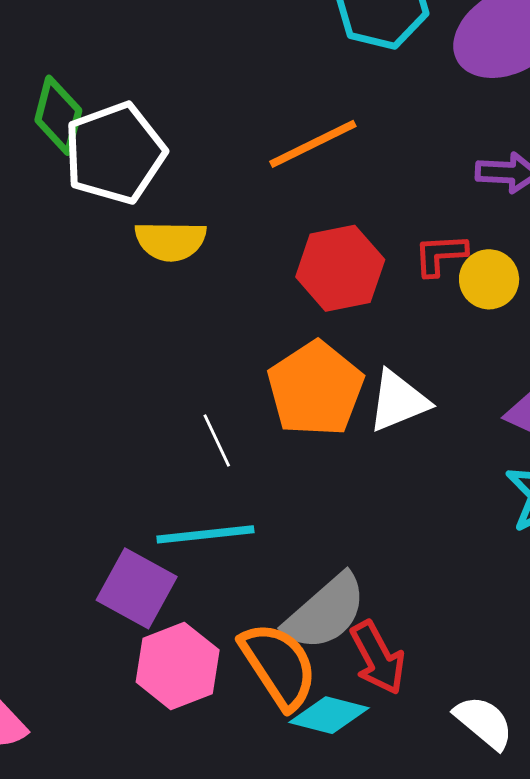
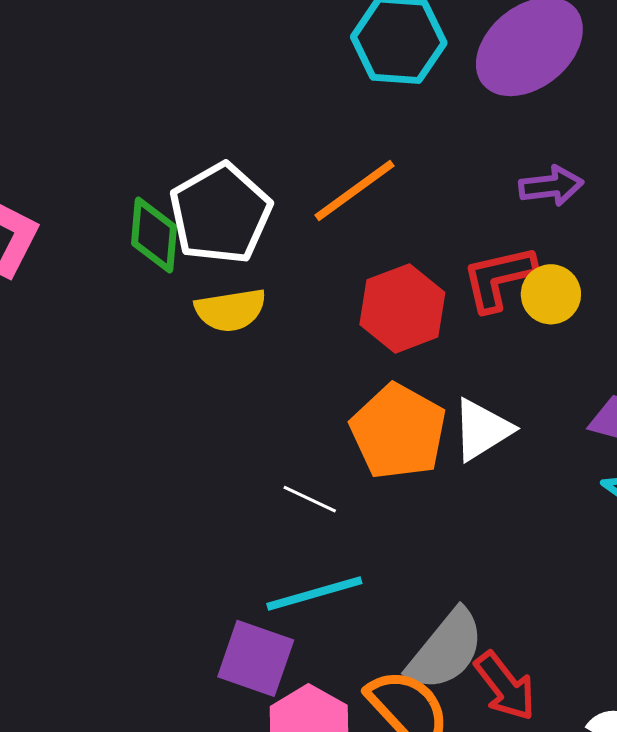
green diamond: (58, 115) -> (154, 235), moved
white pentagon: (115, 153) -> (220, 213), moved
red L-shape: (440, 255) -> (499, 278), size x1.4
white line: (217, 441) -> (310, 499), turned -30

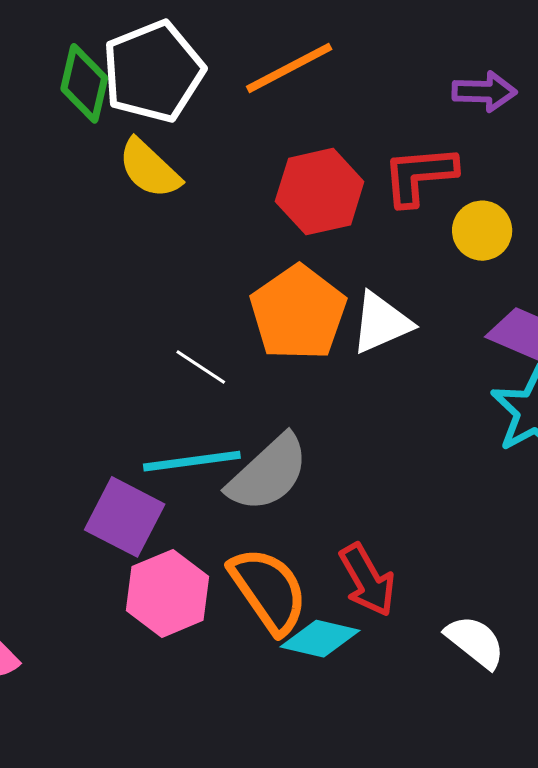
yellow circle: (551, 294) -> (482, 231), moved
yellow semicircle: (230, 310) -> (149, 169), turned 44
gray semicircle: (446, 650) -> (268, 473), moved

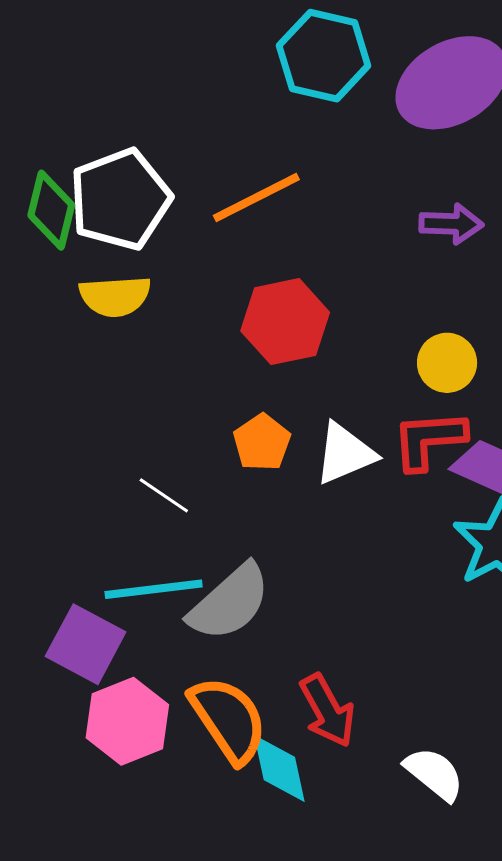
yellow semicircle: (149, 169) -> (115, 296), turned -48
red L-shape: (419, 175) -> (429, 440), moved
orange pentagon: (298, 313) -> (262, 442), size x0.6
cyan diamond: (320, 639) -> (279, 769), turned 64

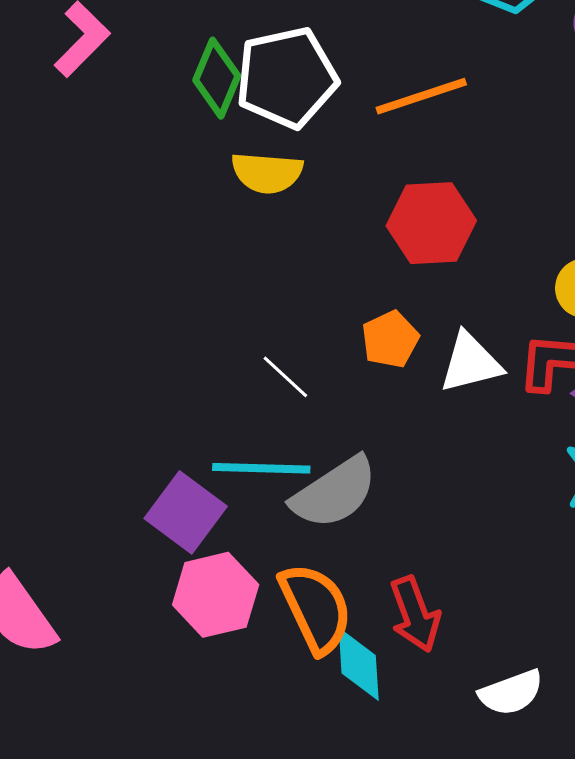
white semicircle: (434, 774) -> (511, 693), turned 112

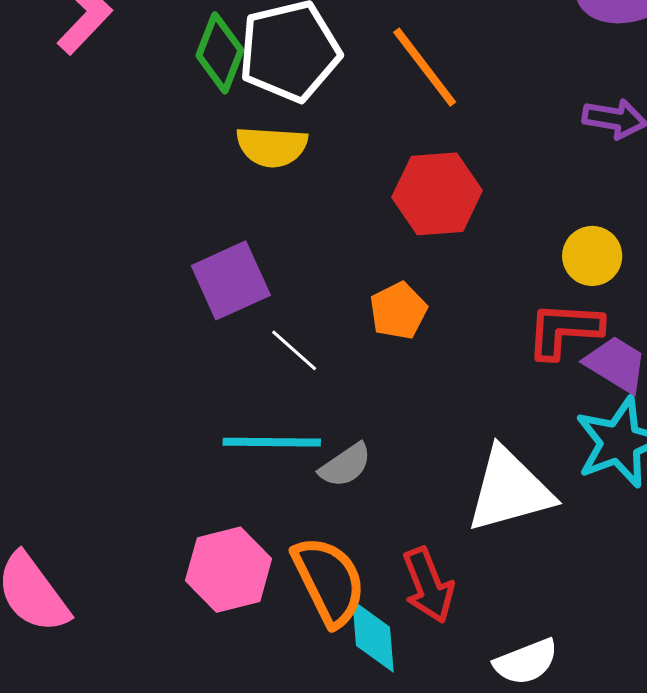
orange line: (421, 96) -> (425, 67), turned 72
white triangle: (471, 363) -> (510, 490), moved, size x1.4
gray semicircle: (334, 493) -> (345, 465), size x0.6
purple square: (186, 512) -> (231, 280), moved, turned 30

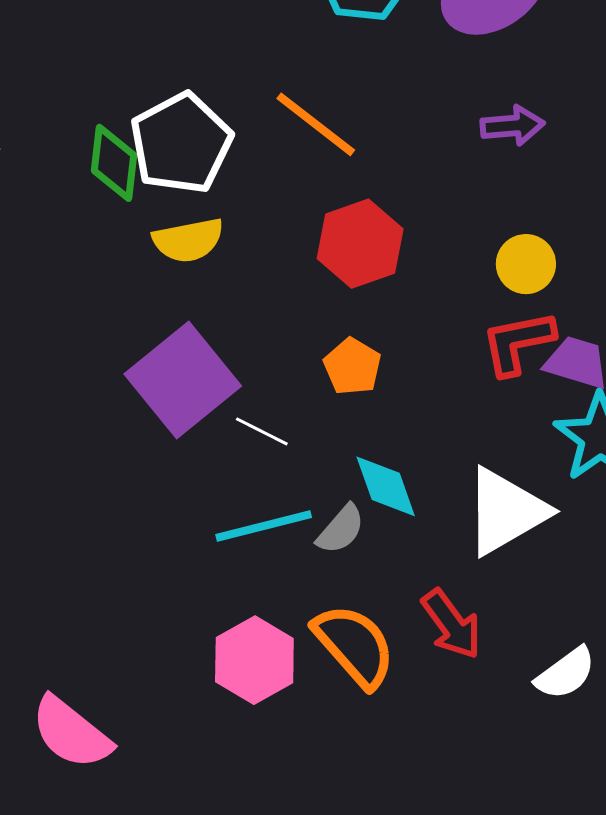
purple square: (231, 280) -> (183, 380), size x1.4
cyan diamond: (373, 636) -> (386, 486), moved

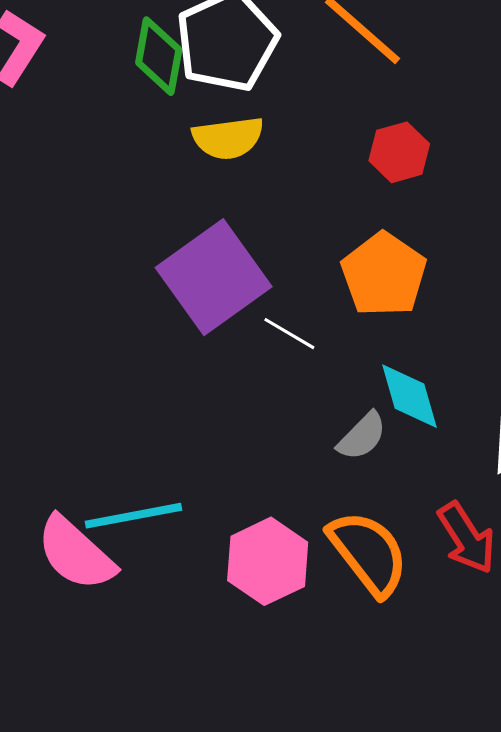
red hexagon: (360, 244) -> (399, 152), size x0.7
orange pentagon: (352, 367) -> (384, 274), size x1.5
cyan line: (264, 526) -> (134, 516), moved
pink semicircle: (71, 733) -> (76, 553), moved

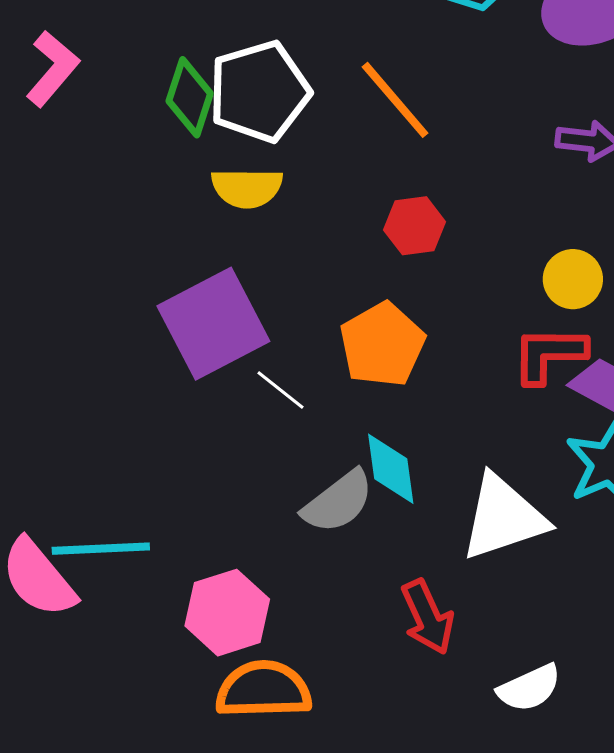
gray semicircle: (362, 436) -> (338, 502), size x1.4
orange semicircle: (368, 553) -> (263, 690), moved, turned -62

